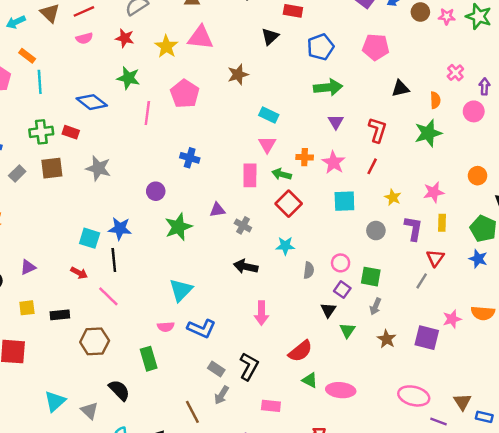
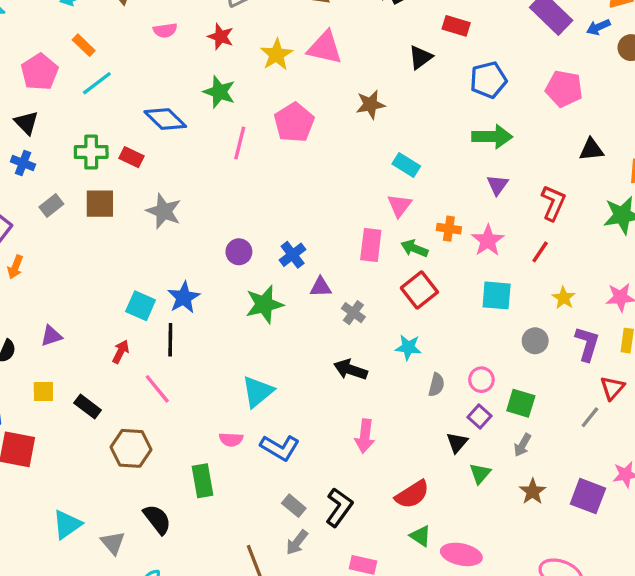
cyan line: (40, 82) -> (97, 83), turned 50
blue cross: (190, 158) -> (293, 255), moved, turned 30
blue star: (120, 229) -> (184, 297), turned 30
red arrow: (79, 273) -> (121, 352), turned -98
black rectangle: (60, 315) -> (88, 407), turned 36

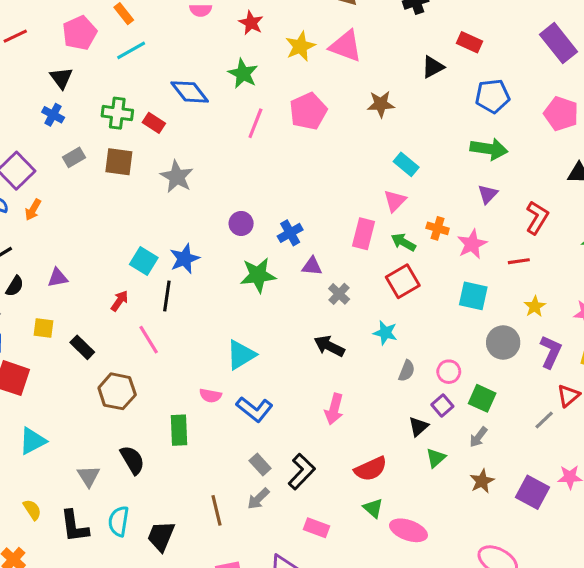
red line: (540, 252) -> (519, 261), turned 40
gray circle: (535, 341) -> (503, 342), size x1.4
cyan triangle: (67, 524) -> (33, 441), moved

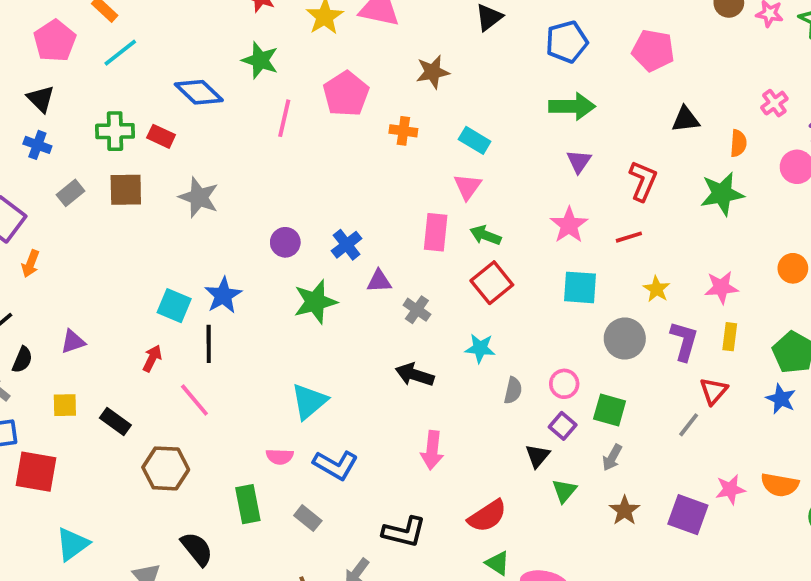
orange cross: (438, 228) -> (403, 131), moved
gray rectangle: (260, 464) -> (308, 518), moved
black L-shape: (302, 472) -> (404, 532), turned 69

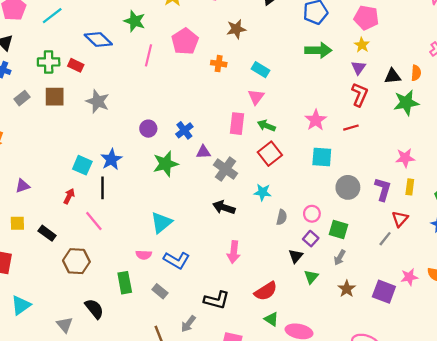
black triangle: (685, 119) -> (393, 76), moved
purple triangle: (579, 161) -> (358, 68), moved
yellow star: (656, 289) -> (362, 45), moved
gray cross: (417, 310) -> (226, 169), size x1.5

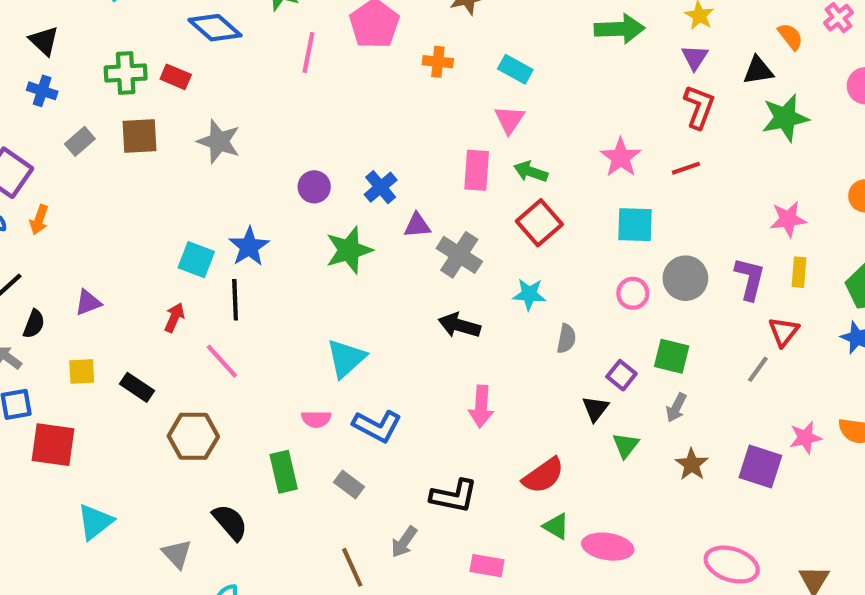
orange semicircle: (416, 73) -> (790, 36), moved, turned -40
pink circle: (312, 214) -> (633, 293), moved

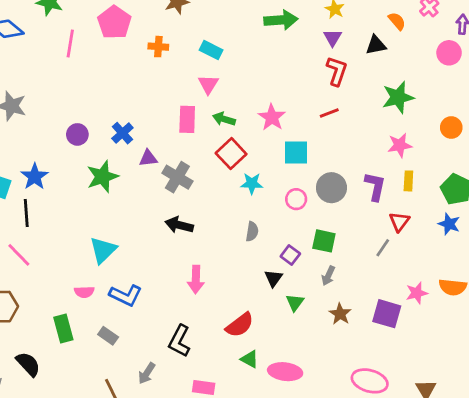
green star: (785, 118) -> (398, 97), moved
pink star: (621, 157) -> (272, 117), moved
cyan star: (529, 294) -> (252, 183), moved
black L-shape: (454, 496) -> (179, 341), turned 108

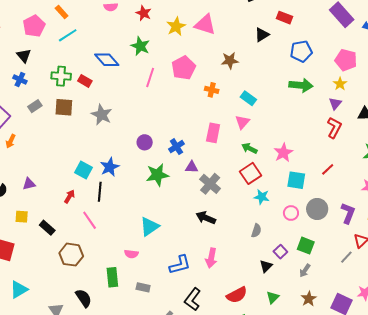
red line: (329, 113) -> (328, 169), moved, turned -32
pink rectangle: (187, 119) -> (213, 133), moved
blue L-shape: (126, 295) -> (180, 265), moved, turned -50
green triangle: (295, 303) -> (273, 297), moved
gray rectangle: (108, 336) -> (143, 287), turned -32

